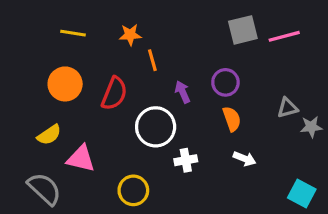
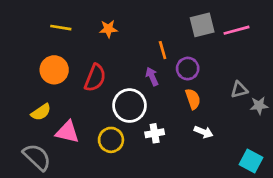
orange line: (152, 60) -> (163, 50), moved
yellow circle: (133, 190) -> (111, 140), moved

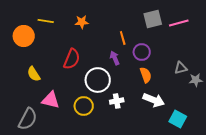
orange circle: (54, 70) -> (24, 36), moved
yellow semicircle: (41, 112) -> (34, 74), moved, turned 91
white arrow: (204, 132) -> (154, 100), size x1.5
gray semicircle: (37, 157) -> (28, 119), turned 75
cyan square: (251, 161) -> (178, 119), moved

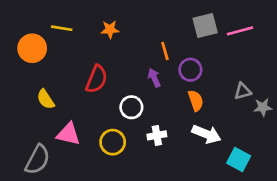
white circle: (98, 80) -> (131, 107), size x0.7

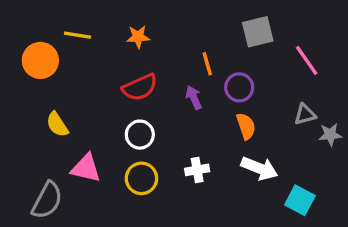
pink line: (240, 31) -> (307, 60), moved, turned 70
red semicircle: (97, 79) -> (140, 87), moved, turned 44
white circle: (131, 107) -> (140, 135), moved

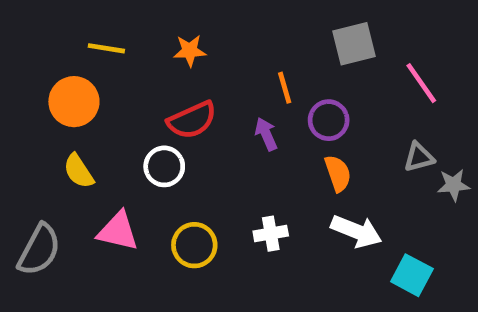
orange circle: (40, 60) -> (74, 102), moved
white circle: (140, 135) -> (164, 166), moved
gray semicircle: (47, 200) -> (39, 250), moved

